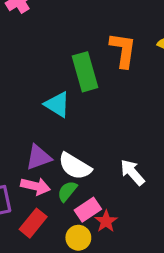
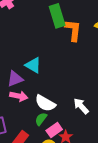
green rectangle: (85, 72) -> (57, 16), moved
purple triangle: (39, 157) -> (15, 79), moved
pink arrow: (35, 186) -> (19, 96), moved

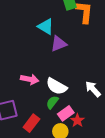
cyan triangle: (33, 65) -> (46, 27), moved
purple triangle: (15, 79) -> (59, 44), moved

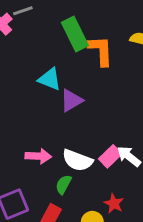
green semicircle: (52, 102) -> (63, 184), moved
pink rectangle: (66, 113) -> (110, 156), moved

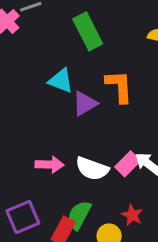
orange L-shape: (101, 51) -> (119, 86), moved
green semicircle: (63, 184) -> (79, 215), moved, size x1.4

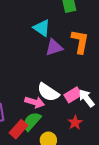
pink arrow: (50, 165) -> (35, 102), moved
red star: (132, 215) -> (75, 123), moved

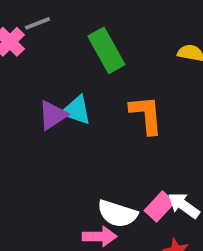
purple triangle: (54, 47) -> (53, 115), moved

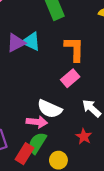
pink rectangle: (159, 207) -> (70, 78), moved

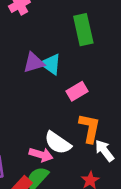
orange L-shape: (74, 49) -> (90, 128), moved
pink rectangle: (70, 78) -> (77, 91), moved

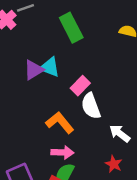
orange L-shape: (90, 128) -> (60, 123), moved, turned -36
white semicircle: (58, 143) -> (91, 106), moved, turned 50

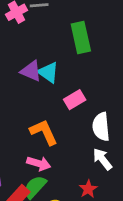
purple triangle: (34, 70) -> (31, 71), turned 40
white semicircle: (91, 106) -> (101, 127), moved

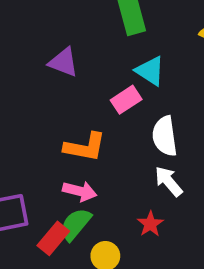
cyan triangle: (48, 72) -> (150, 71), moved
orange L-shape: (44, 132) -> (85, 147), turned 128

